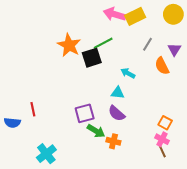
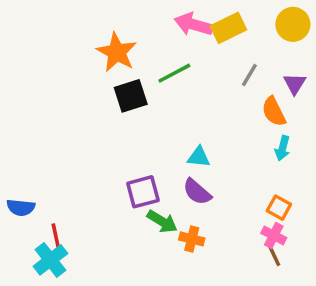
orange star: (69, 45) -> (117, 52), moved
black square: (92, 58) -> (131, 96), moved
cyan arrow: (128, 73) -> (282, 148), moved, turned -104
red line: (33, 109) -> (56, 235), moved
cyan cross: (46, 154) -> (50, 260), moved

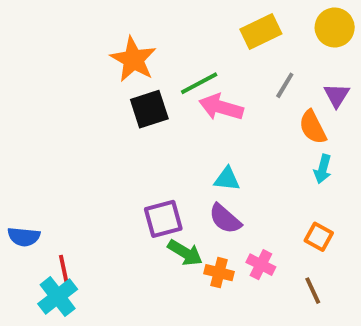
pink arrow: (193, 24) -> (221, 107), moved
pink cross: (274, 235) -> (261, 265), moved

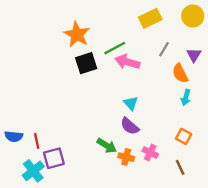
cyan triangle: (227, 179) -> (131, 103), turned 42
purple square: (163, 219) -> (54, 158), moved
red line: (64, 269) -> (37, 141), moved

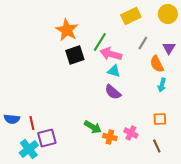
green line: (115, 48) -> (100, 42), turned -30
cyan triangle: (131, 103) -> (114, 71), moved, turned -32
purple semicircle: (130, 126) -> (113, 92), moved
orange square: (184, 136) -> (160, 119), turned -32

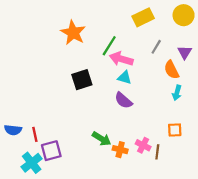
black square: (75, 55) -> (82, 80), moved
brown line: (157, 146) -> (157, 152), moved, turned 32

